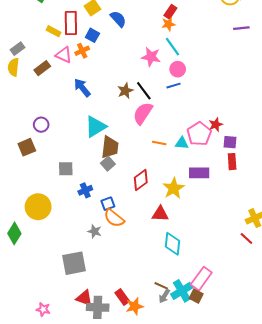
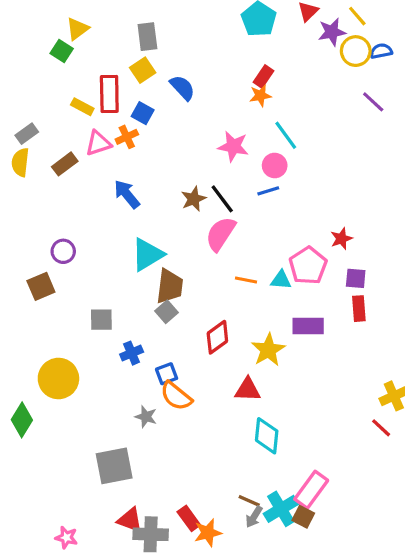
purple line: (241, 28) -> (373, 102), turned 49
cyan line: (173, 47) -> (286, 135), moved
pink triangle: (64, 55) -> (98, 143), turned -42
red star: (216, 125) -> (341, 239), moved

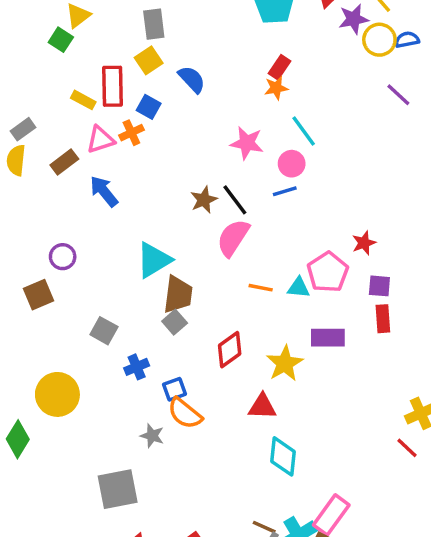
blue arrow: (127, 194) -> (104, 191), moved
gray square: (101, 320) -> (104, 331), turned 30

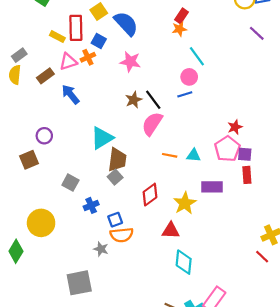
blue semicircle: (192, 79) -> (126, 24), size x1.4
pink star: (247, 143) -> (130, 62), moved
pink pentagon: (328, 272) -> (227, 149), moved
orange semicircle: (185, 413) -> (122, 235), turned -45

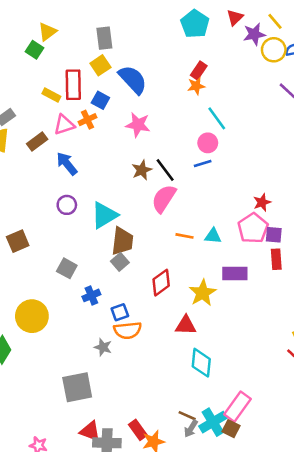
purple circle: (44, 136) -> (67, 205), moved

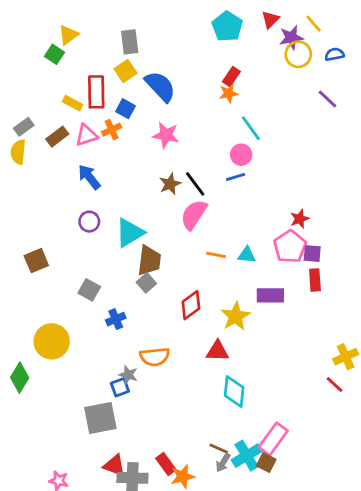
yellow circle: (274, 50) -> (298, 54), moved
brown rectangle: (37, 142) -> (57, 137), moved
blue square: (120, 312) -> (120, 387), moved

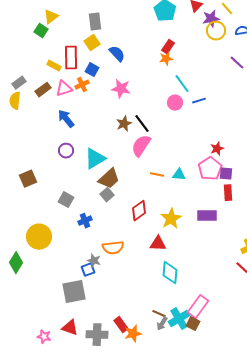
blue semicircle: (160, 86) -> (117, 54), size x0.7
blue line: (236, 177) -> (199, 101), moved
brown trapezoid: (149, 261) -> (109, 179), turned 40
purple rectangle: (270, 295) -> (207, 216), moved
red triangle: (114, 465) -> (70, 328), moved

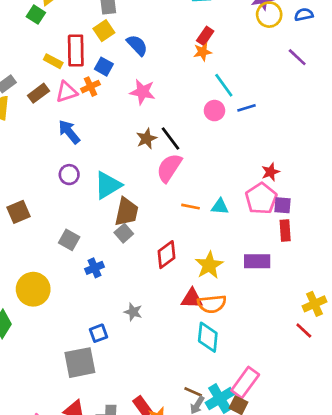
brown trapezoid: (109, 179) -> (126, 212), turned -35
orange semicircle: (113, 248) -> (212, 304), moved
gray star: (94, 261) -> (133, 312), moved

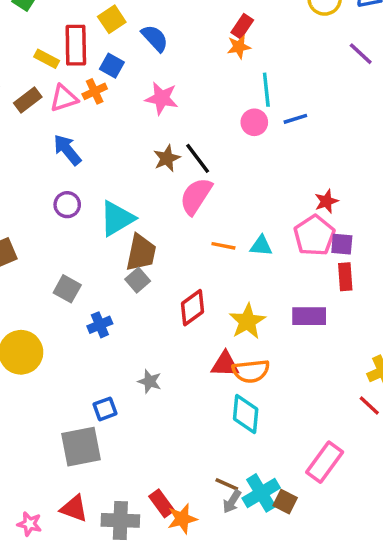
cyan line: (224, 85) -> (266, 90), turned 30
pink rectangle: (245, 383) -> (325, 462), moved

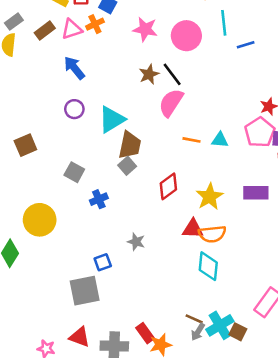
pink circle: (254, 122) -> (186, 36), moved, size x1.5

